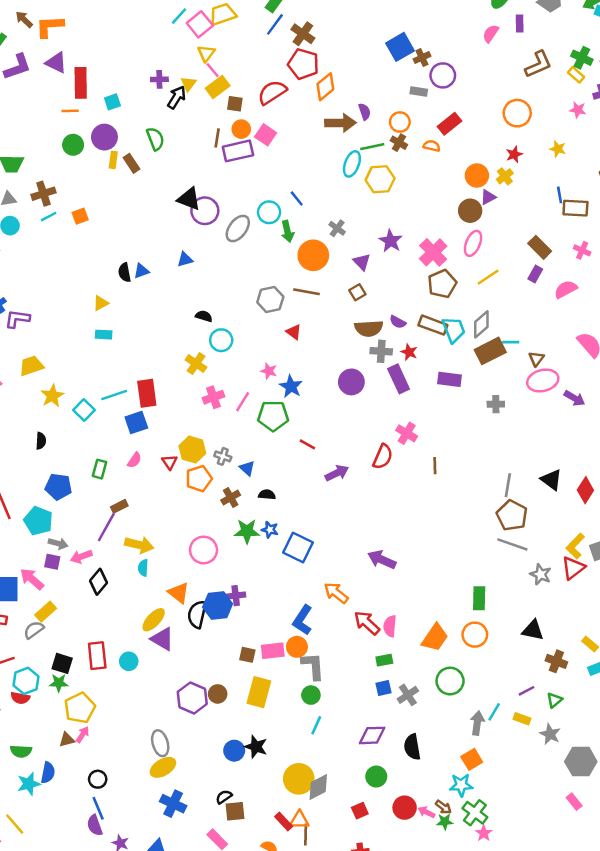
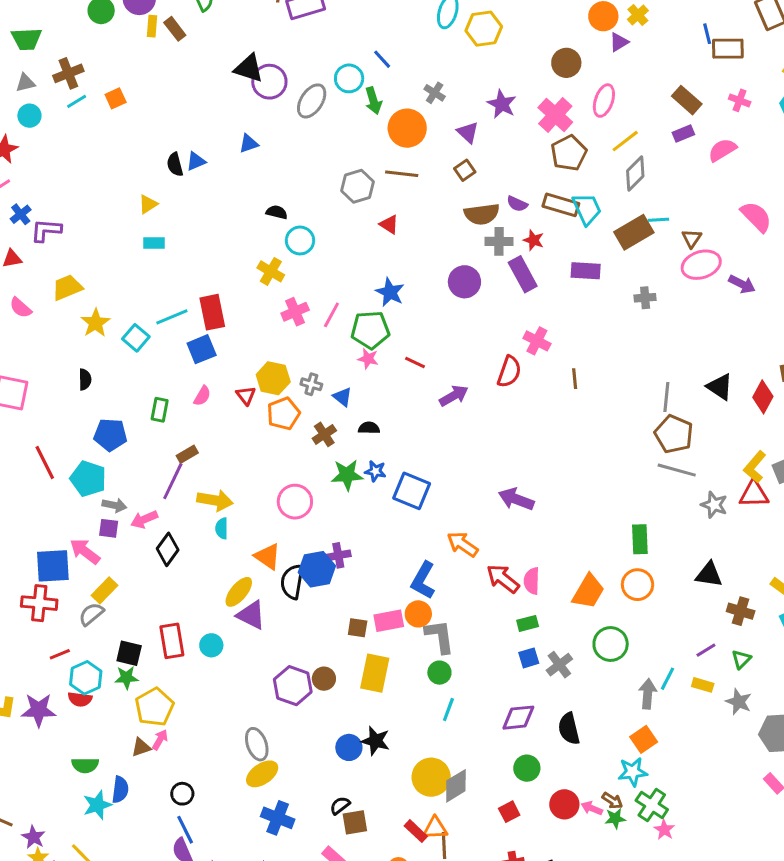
brown circle: (470, 211) -> (566, 63), moved
purple rectangle: (535, 274) -> (683, 133), turned 42
gray diamond: (481, 324) -> (635, 173), moved
pink star: (269, 371) -> (368, 359), moved
red triangle: (573, 568) -> (754, 494), turned 40

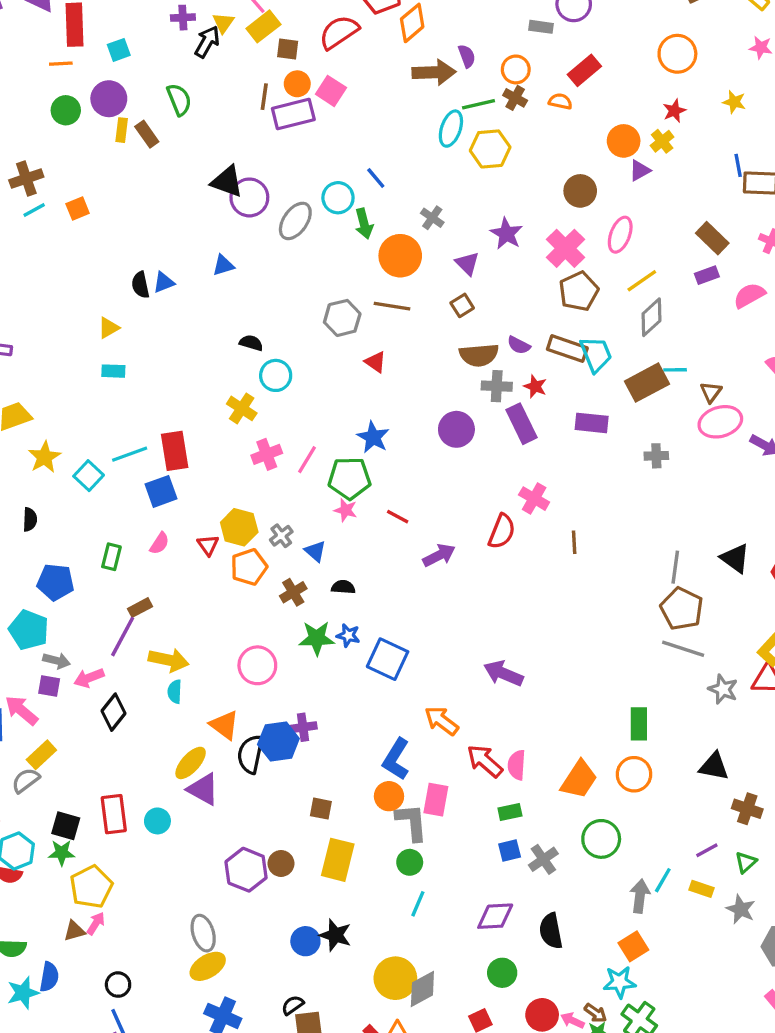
gray cross: (311, 384) -> (281, 536), turned 35
pink rectangle: (389, 621) -> (436, 800), moved, turned -72

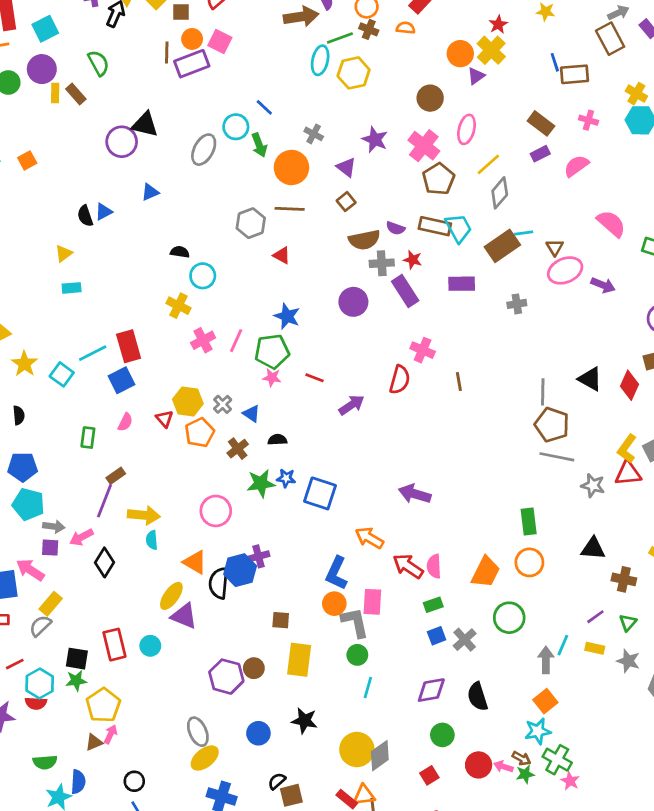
cyan square: (119, 50) -> (45, 29), size x1.4
yellow cross: (662, 141) -> (491, 50), size x1.5
purple circle: (249, 197) -> (122, 142), moved
blue pentagon: (55, 582) -> (23, 467), moved
blue circle: (305, 941) -> (258, 733), moved

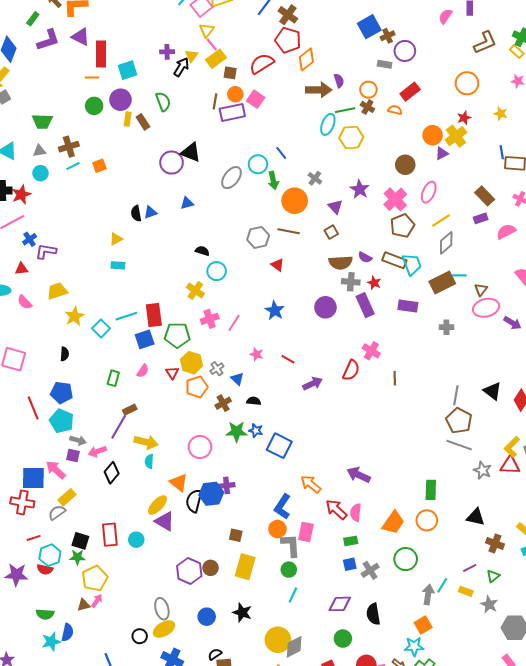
green pentagon: (272, 351) -> (177, 335), moved
purple arrow: (415, 494) -> (359, 475), moved
black circle: (134, 781) -> (140, 636), moved

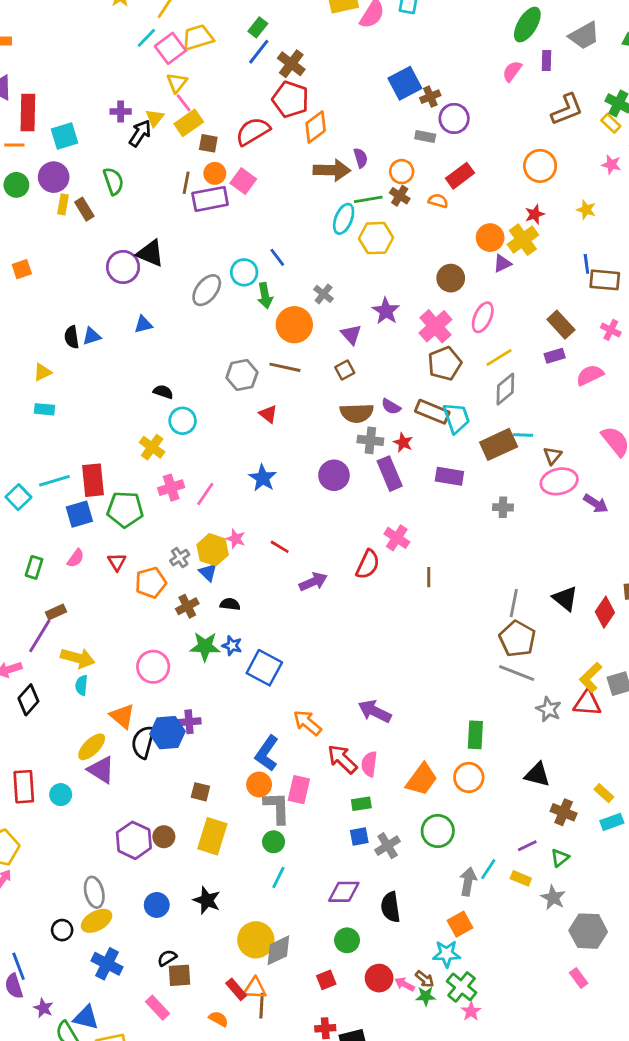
yellow hexagon: (192, 363) -> (213, 550), moved

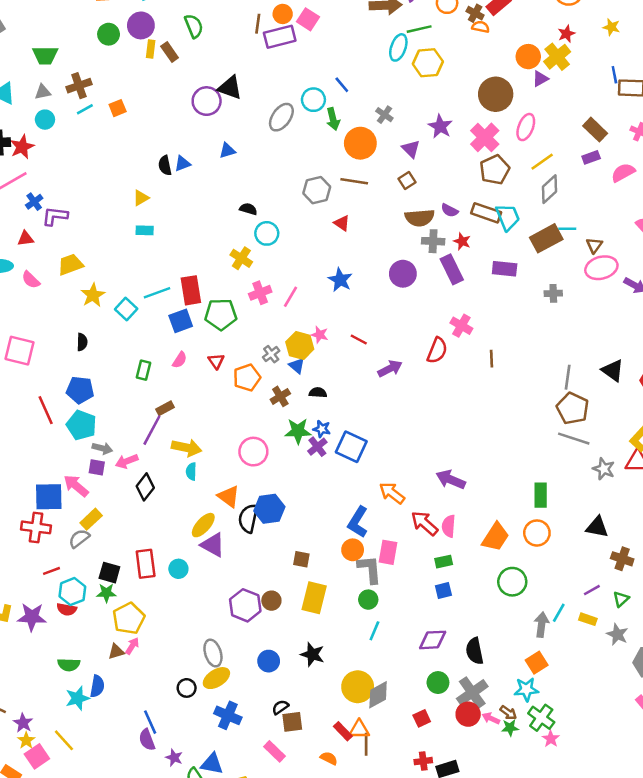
brown cross: (400, 196) -> (475, 13), moved
brown circle: (451, 278) -> (496, 94), size x1.4
purple cross: (189, 722) -> (317, 447), moved, turned -30
gray cross: (388, 846) -> (472, 693), moved, size x1.4

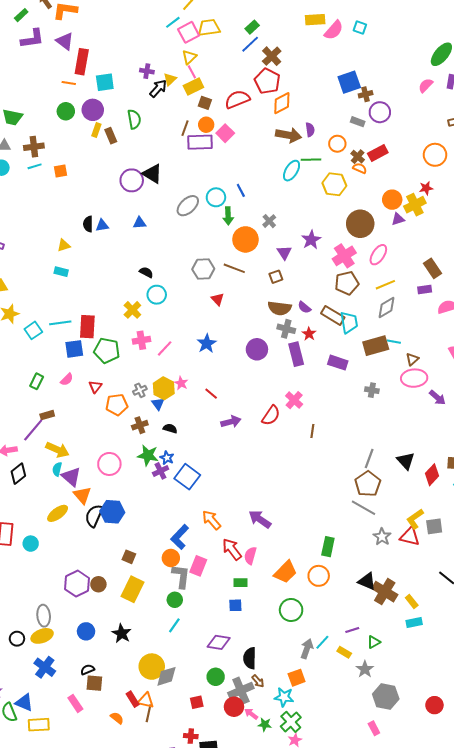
yellow hexagon: (428, 63) -> (334, 184), moved
purple triangle: (213, 545) -> (71, 477), moved
brown cross: (622, 559) -> (385, 592), moved, size x1.4
brown arrow: (508, 713) -> (258, 681), moved

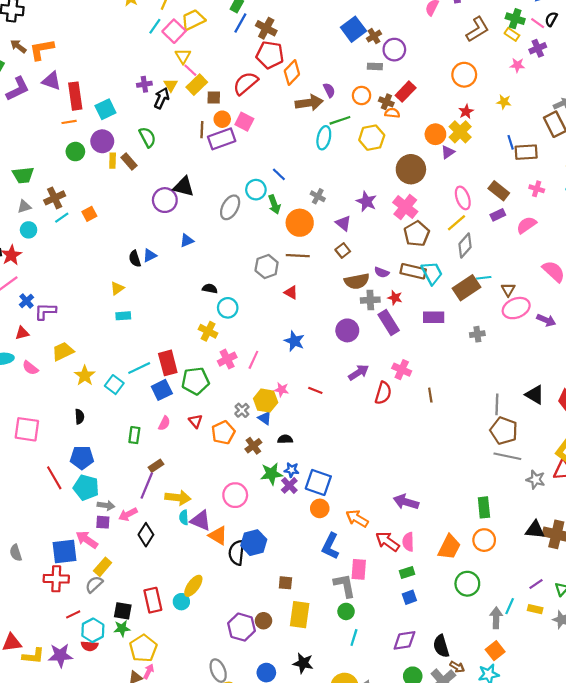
pink ellipse: (378, 255) -> (463, 198), moved, turned -35
purple arrow: (231, 422) -> (359, 372), moved
yellow ellipse: (58, 513) -> (193, 586), moved
orange circle: (171, 558) -> (320, 508), moved

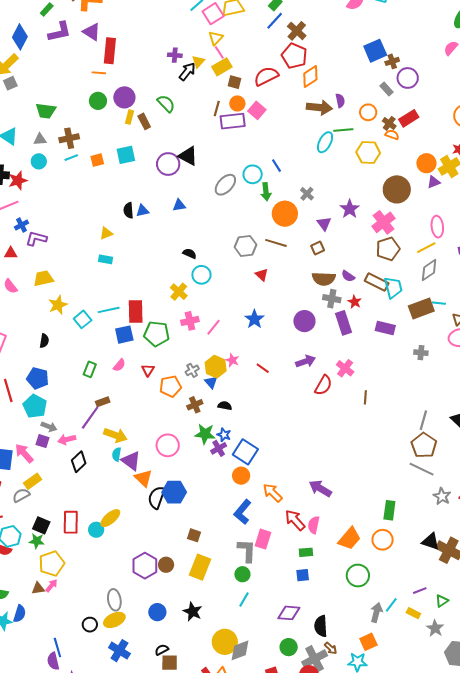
gray rectangle: (375, 66) -> (387, 89), turned 32
cyan square: (105, 109) -> (126, 155), moved
green semicircle: (147, 137) -> (166, 104), turned -30

